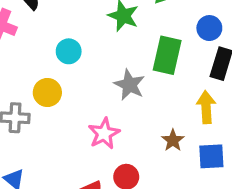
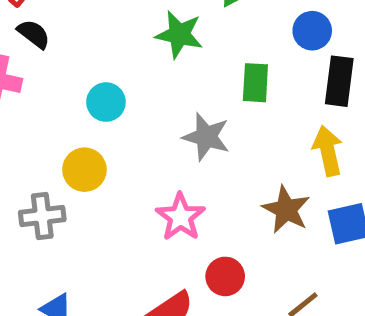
green rectangle: (167, 55) -> (255, 83), size x0.7
brown star: (173, 140) -> (286, 209), size x1.4

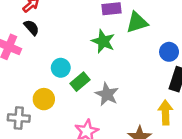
green rectangle: (255, 83) -> (80, 82), moved, turned 36

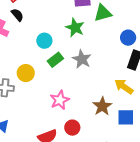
cyan circle: (61, 68) -> (44, 41), moved
gray star: (107, 94) -> (82, 59), moved
yellow arrow: (165, 112) -> (124, 87), turned -54

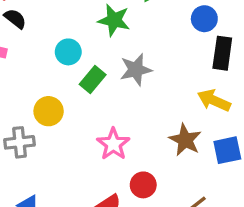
gray star: (82, 59) -> (136, 70), turned -30

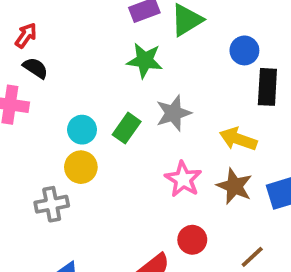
cyan circle: (68, 52) -> (82, 130), moved
yellow arrow: (214, 100) -> (238, 139), moved
pink star: (113, 144) -> (183, 179), moved

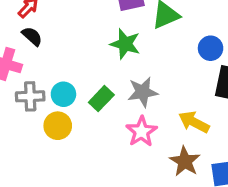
pink star: (183, 179) -> (141, 132), moved
gray cross: (52, 204) -> (30, 96), moved

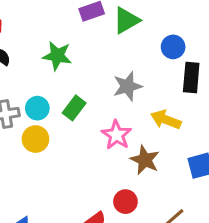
green star: (125, 44) -> (57, 56), moved
gray star: (143, 92) -> (127, 86), moved
brown star: (185, 161) -> (145, 160), moved

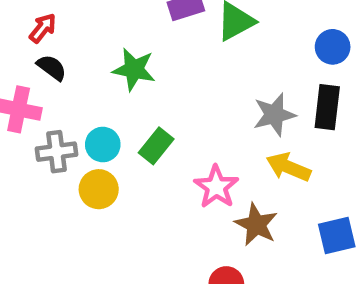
blue circle: (173, 47) -> (333, 47), moved
gray star: (127, 86) -> (274, 115), moved

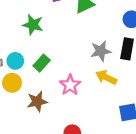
brown star: (256, 225) -> (37, 101), moved, turned 30

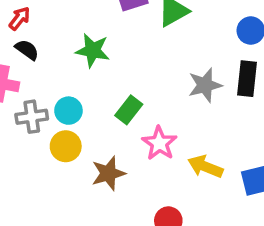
green rectangle: (42, 63) -> (129, 110), moved
yellow arrow: (106, 77) -> (205, 167), moved

